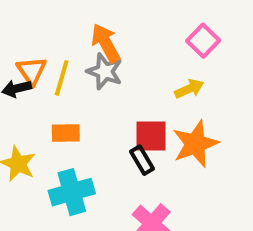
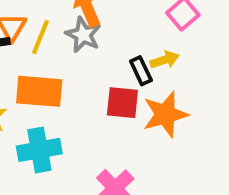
orange rectangle: (66, 133) -> (39, 91), size x1.6
black rectangle: (142, 160) -> (141, 71), moved

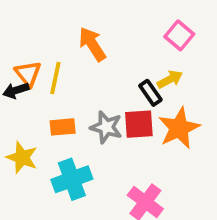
gray star: (83, 35) -> (106, 127), moved
orange rectangle: (39, 91) -> (63, 127), size x0.6

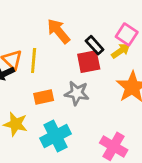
pink square: (179, 35) -> (127, 34), moved
black rectangle: (150, 93) -> (95, 45), moved
red square: (139, 124) -> (89, 62), moved

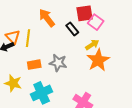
yellow arrow: (121, 51) -> (92, 45), moved
red square: (89, 62) -> (85, 13), moved

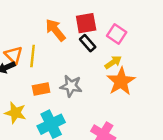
red square: (85, 13) -> (86, 23), moved

